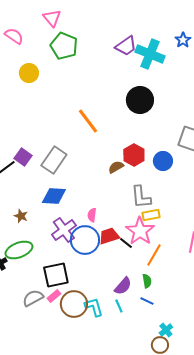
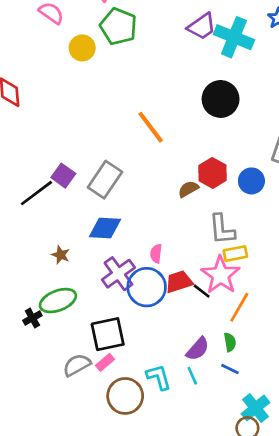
yellow circle: (29, 73) -> (82, 48), moved
brown circle: (74, 304) -> (125, 396), moved
cyan cross: (166, 330) -> (255, 408), size x1.5

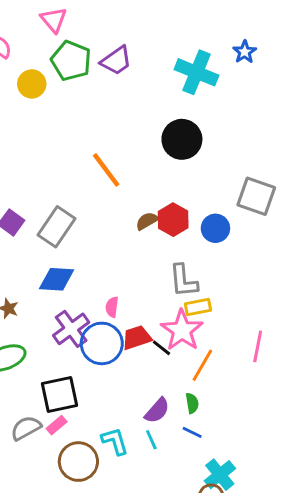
purple trapezoid: (202, 26) -> (116, 61), moved
brown semicircle: (188, 189) -> (147, 221), moved

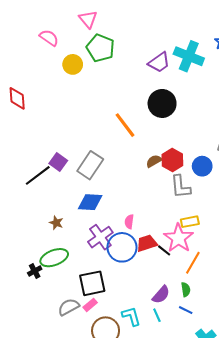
purple trapezoid: (116, 61) -> (159, 62), moved
black circle: (182, 139) -> (162, 103), moved
gray L-shape: (183, 281) -> (181, 187), moved

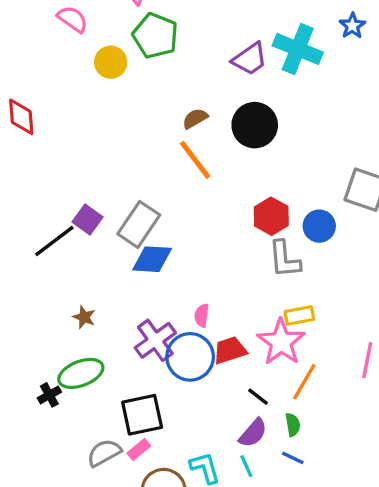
brown semicircle: (154, 161) -> (195, 118), moved
blue diamond: (90, 202) -> (152, 259), moved
black line: (164, 250) -> (258, 397), moved

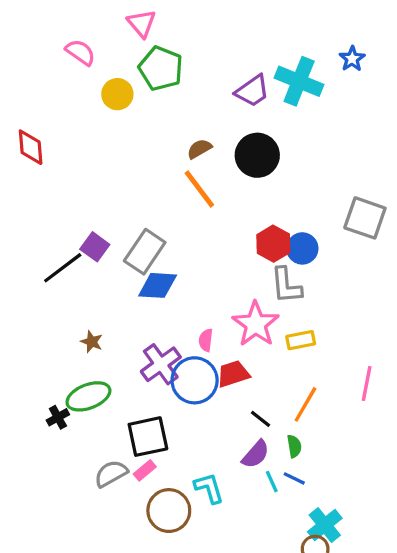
blue circle: (319, 226) -> (302, 248), moved
pink star: (281, 342) -> (256, 324), moved
cyan line: (246, 466) -> (272, 482), moved

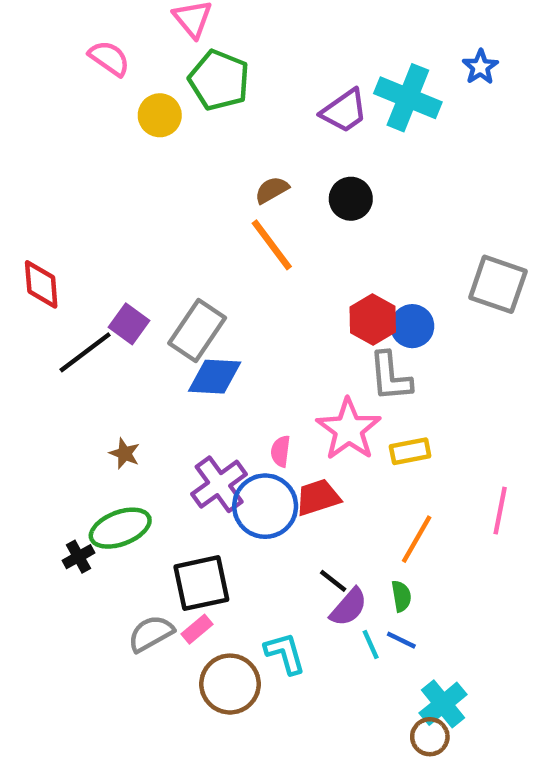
red diamond: (31, 147) -> (41, 284), moved
black circle: (257, 155) -> (351, 199), size x0.7
black line: (260, 419) -> (333, 581), moved

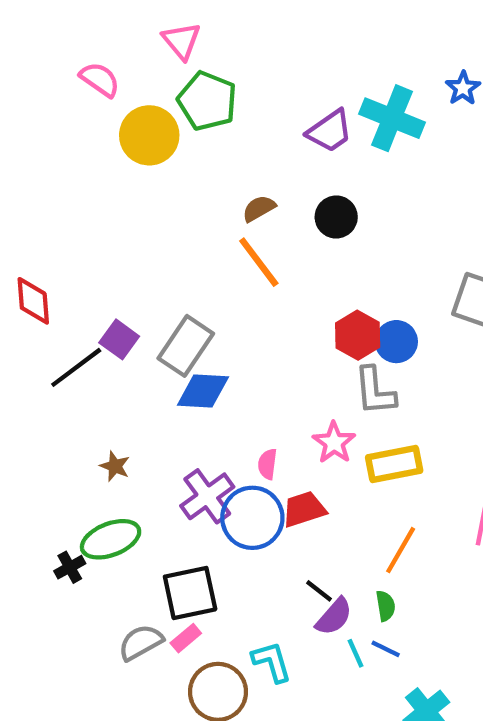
yellow circle: (160, 115) -> (149, 135), size x1.4
pink star: (349, 429) -> (334, 443), size x0.7
yellow rectangle: (410, 451) -> (394, 464), size x1.4

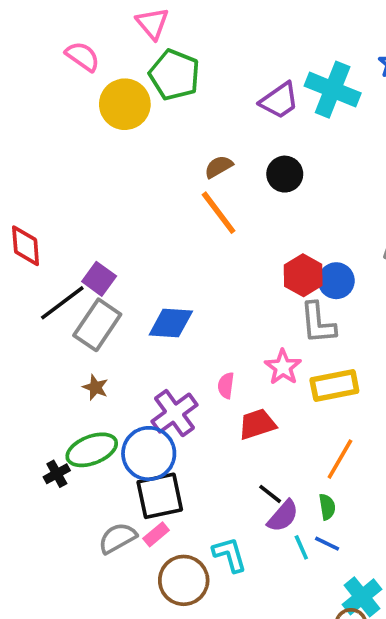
gray rectangle: (186, 346) -> (97, 325), moved
blue circle: (252, 518) -> (149, 454), moved

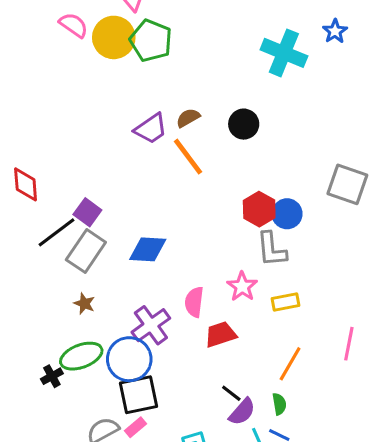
purple trapezoid: (279, 101) -> (151, 129), moved
yellow circle: (125, 104) -> (114, 37), moved
pink semicircle: (226, 385) -> (194, 302), size x1.4
yellow rectangle: (334, 385) -> (285, 302), size x0.7

